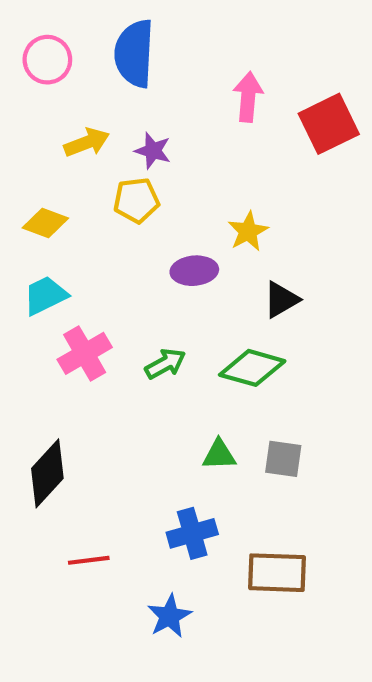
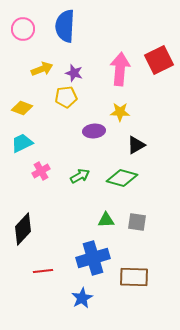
pink arrow: (248, 97) -> (120, 69), moved, size x1.4
yellow star: (248, 231) -> (120, 112), turned 30
pink cross: (85, 353) -> (41, 171), size x0.7
blue cross: (192, 533) -> (93, 258), size x1.4

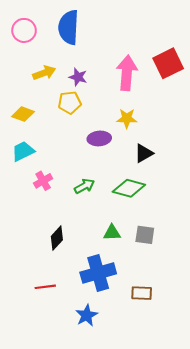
black diamond: (23, 229) -> (57, 238), moved, size x0.7
brown rectangle: (134, 277) -> (142, 293), size x0.7

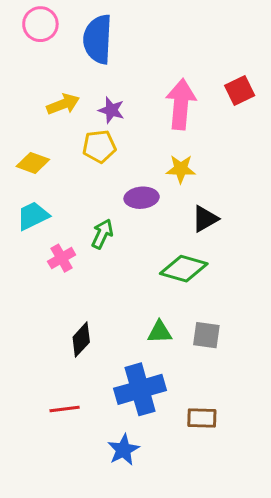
pink circle: (24, 30) -> (40, 24), moved
red square: (168, 63) -> (240, 91), size x0.7
green arrow: (84, 186) -> (102, 234), moved, turned -36

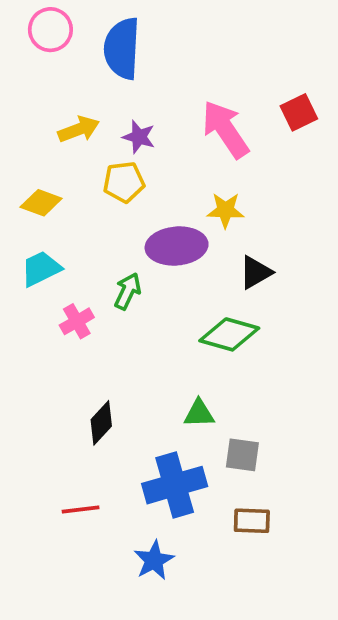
pink arrow: (181, 104) -> (225, 129), turned -39
purple ellipse: (142, 198) -> (177, 246), size x1.4
gray square: (206, 335) -> (242, 455), moved

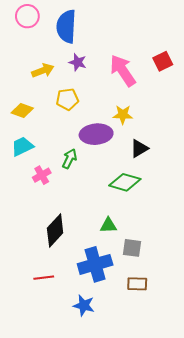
purple star: (139, 137) -> (78, 62), moved
black diamond: (101, 423) -> (55, 231), size x1.4
blue star: (154, 560) -> (84, 305), turned -30

